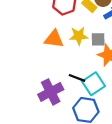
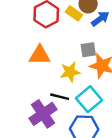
yellow star: (79, 36) -> (70, 72), moved
black line: (77, 78) -> (60, 97), moved

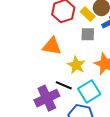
gray square: (88, 50) -> (88, 34), moved
yellow star: (70, 72) -> (76, 65), turned 30

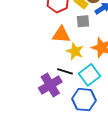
orange triangle: (52, 46) -> (61, 35), moved

